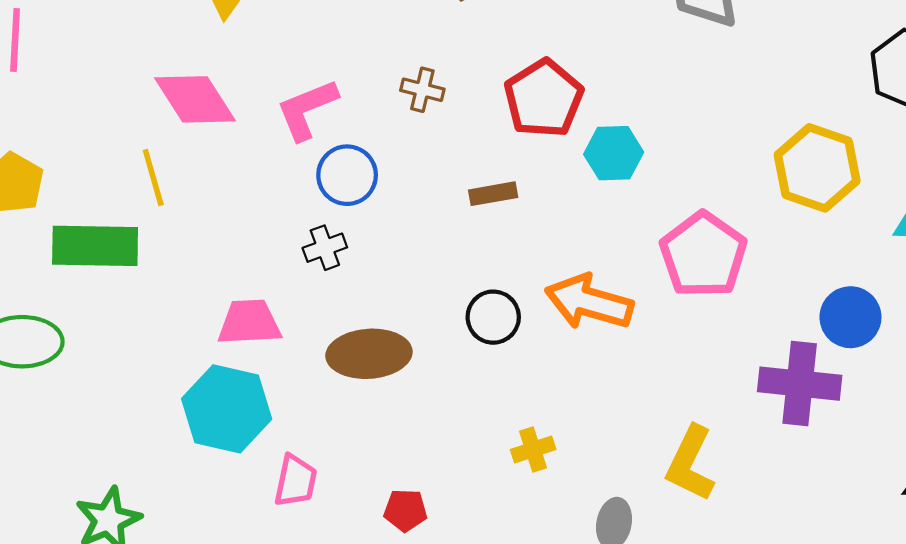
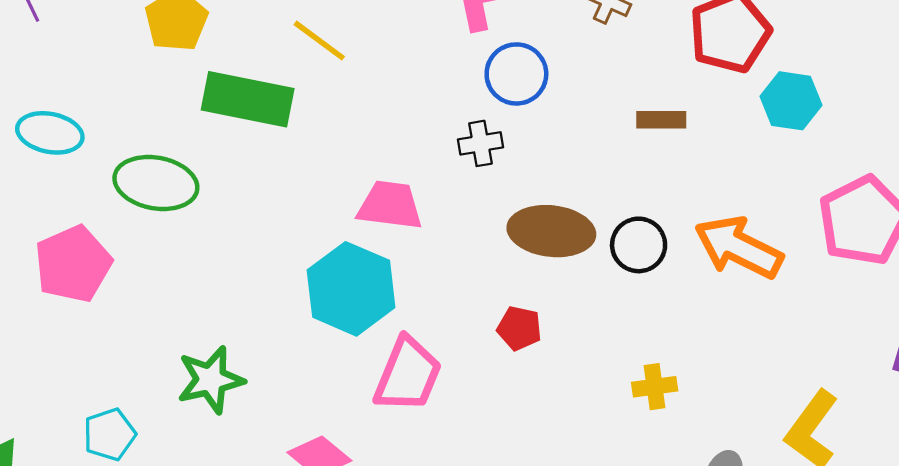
yellow line: (153, 178) -> (319, 41), turned -48
brown ellipse: (369, 354) -> (551, 231), moved
pink trapezoid: (296, 481) -> (408, 375), size x1.4
red pentagon: (405, 510) -> (519, 328), moved

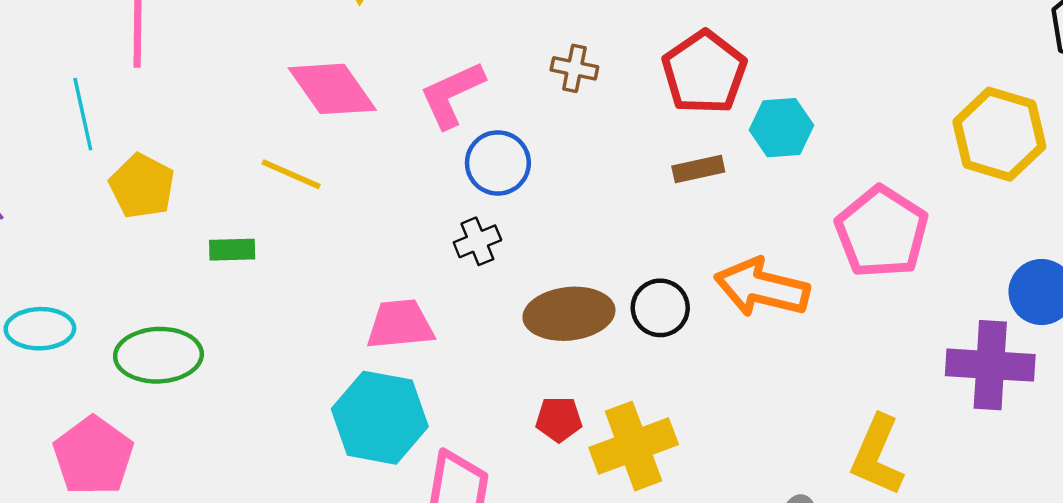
green rectangle: (248, 99) -> (232, 250), size x0.5
brown rectangle: (661, 120) -> (698, 169), moved
yellow cross: (655, 387) -> (634, 446), moved, size x1.8

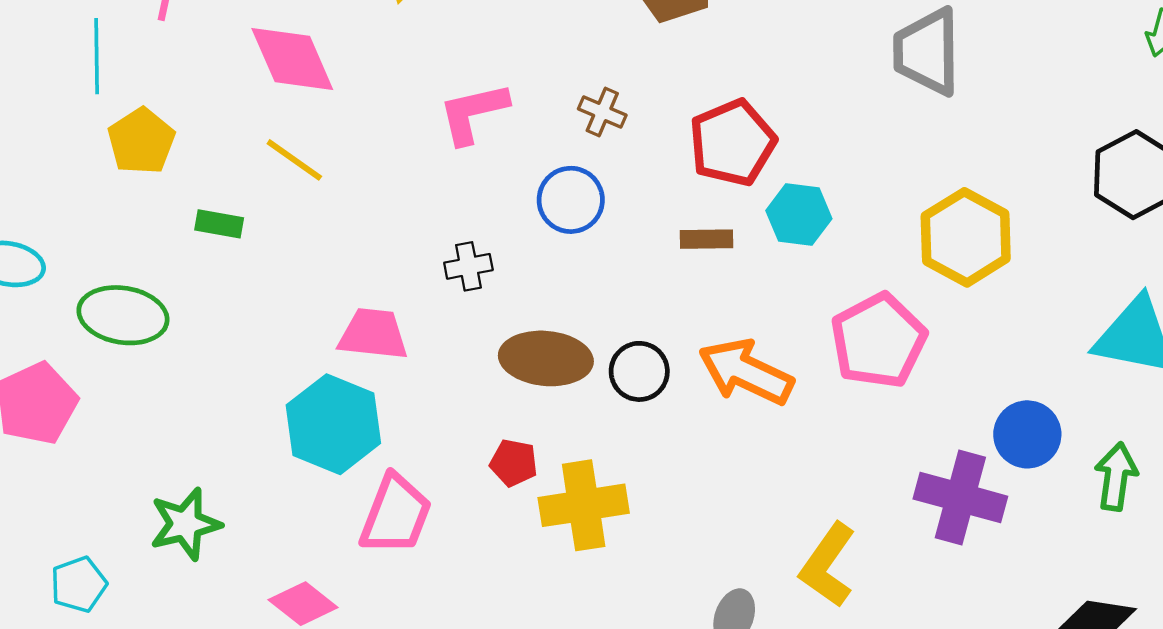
pink diamond: (332, 89) -> (292, 59), moved
yellow hexagon: (999, 134) -> (966, 237), moved
blue circle: (498, 163) -> (571, 200), moved

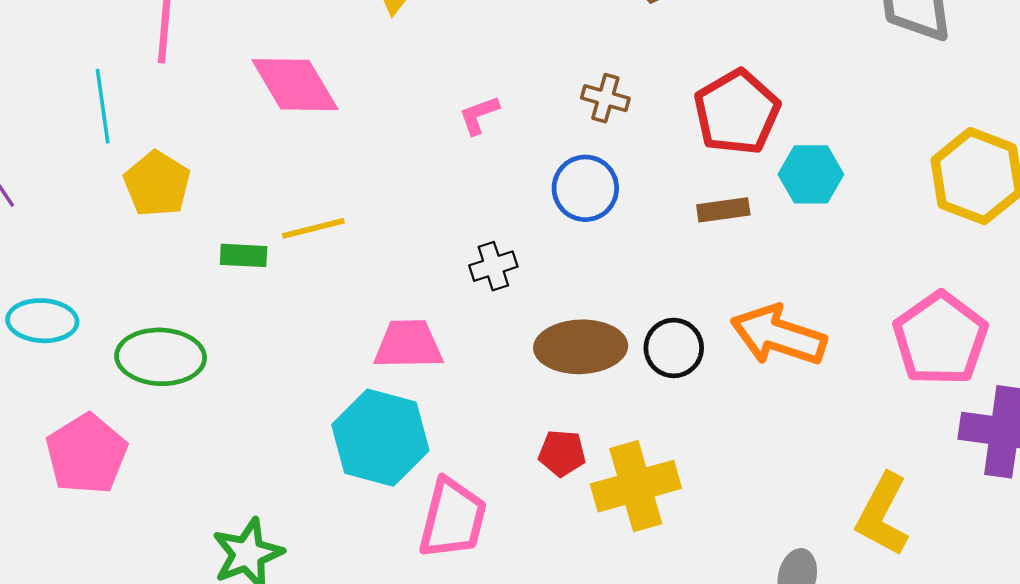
pink L-shape: (473, 113) -> (479, 115), size x0.6
yellow line: (294, 160) -> (313, 228), moved, turned -42
pink pentagon: (878, 341) -> (940, 339), moved

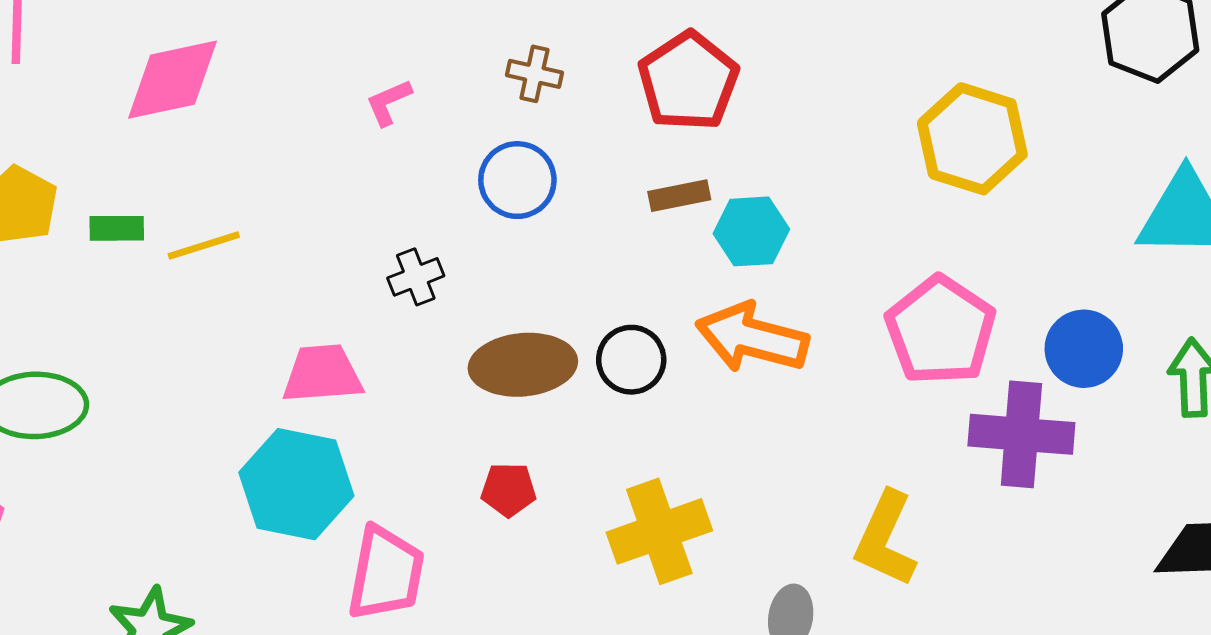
pink diamond: (295, 85) -> (173, 80), turned -68
cyan hexagon: (811, 174) -> (751, 231), moved
green rectangle: (244, 255) -> (117, 228), moved
yellow cross: (636, 486) -> (659, 531), moved

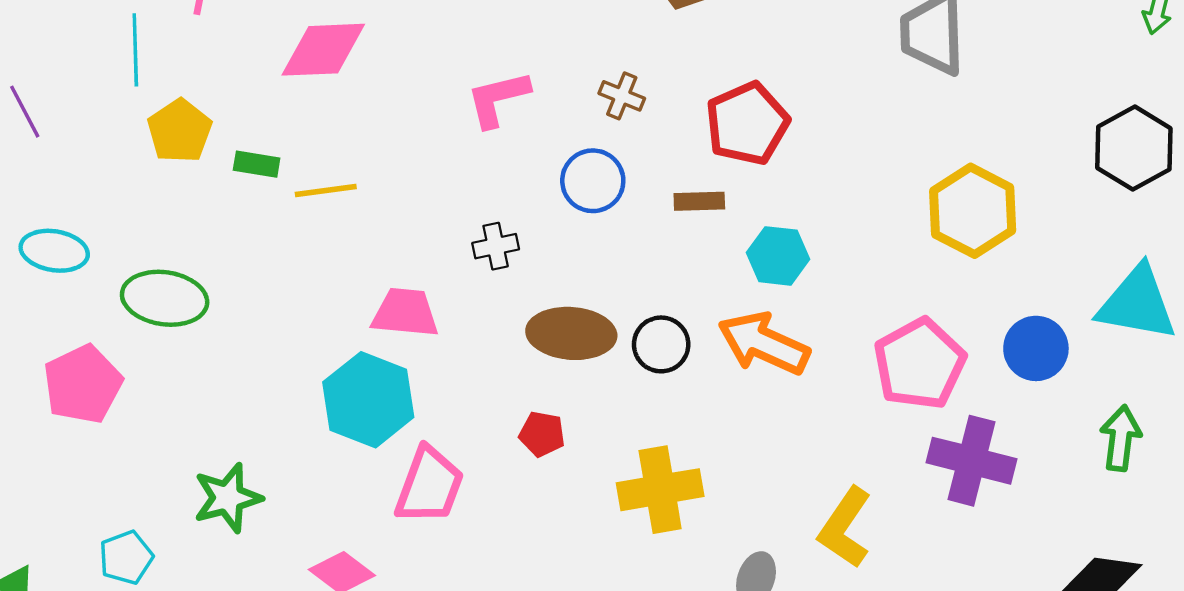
pink L-shape: (389, 102) -> (498, 99), size x1.6
brown rectangle: (679, 196) -> (699, 201), moved
blue circle: (1084, 349) -> (1036, 348), moved

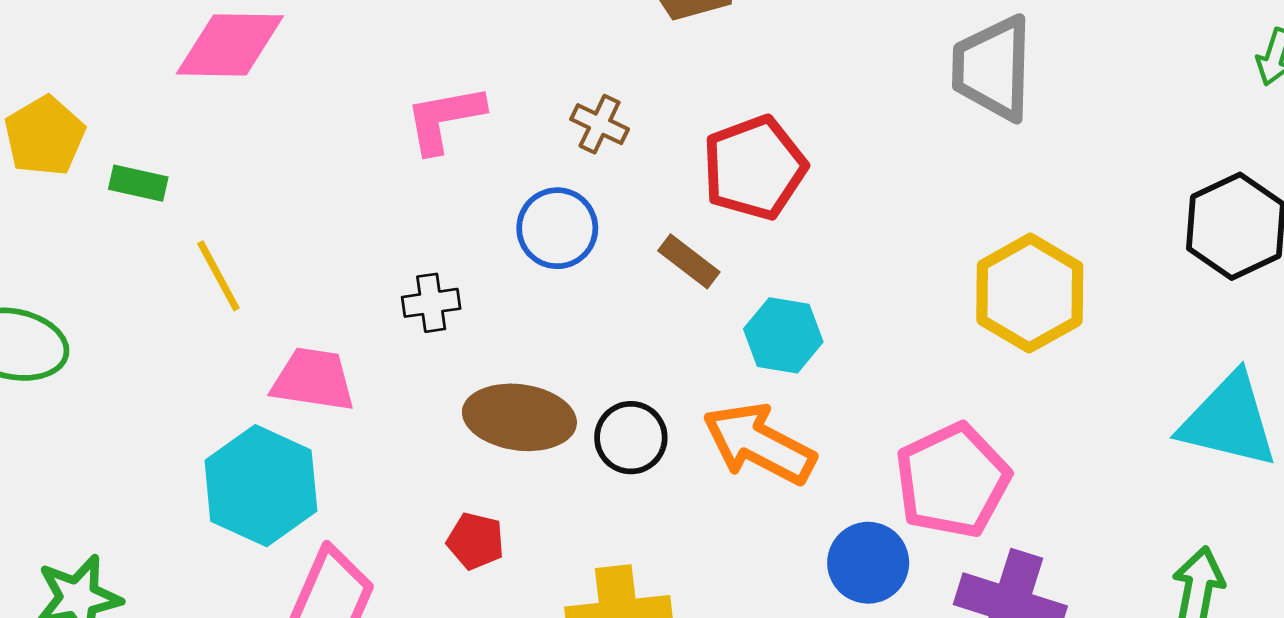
yellow line: (326, 190) -> (218, 276), moved, turned 66
brown rectangle: (699, 201) -> (689, 261), turned 36
blue circle: (1036, 348) -> (868, 563), moved

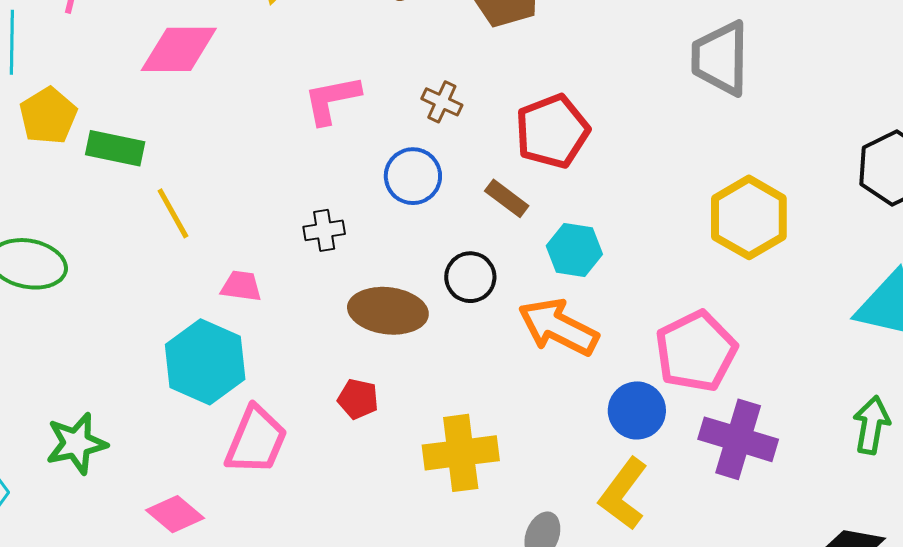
green rectangle: (138, 183) -> (115, 148), size x1.4
pink trapezoid: (313, 380) -> (241, 286), size x0.7
black circle: (631, 438) -> (470, 277), moved

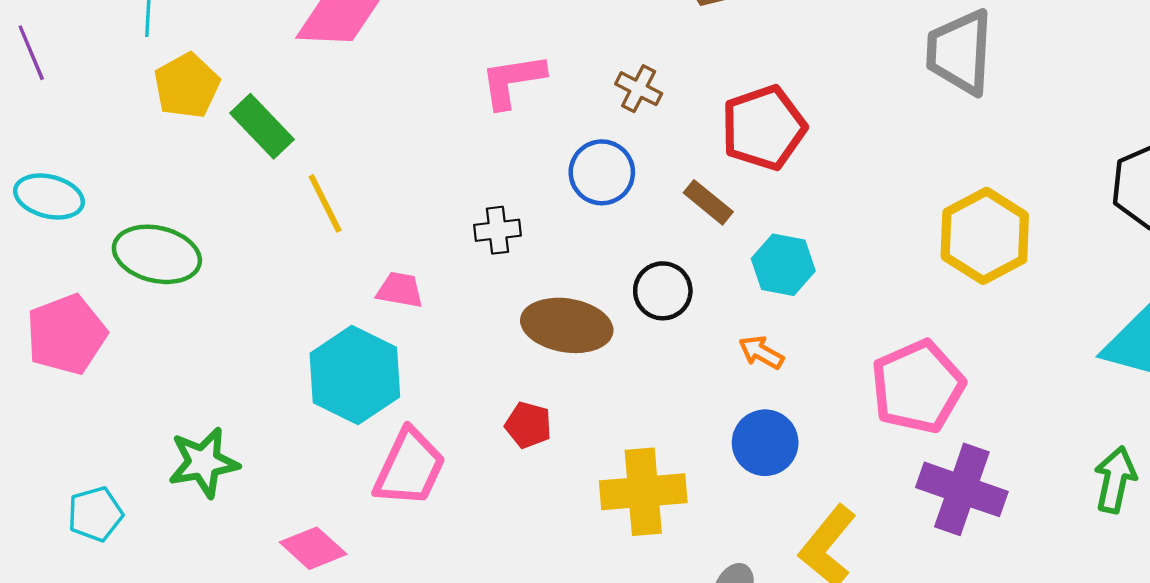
green rectangle: (115, 148) -> (262, 126), turned 32
orange arrow: (558, 327) -> (761, 352), size x0.5
blue circle: (637, 410) -> (765, 443), moved

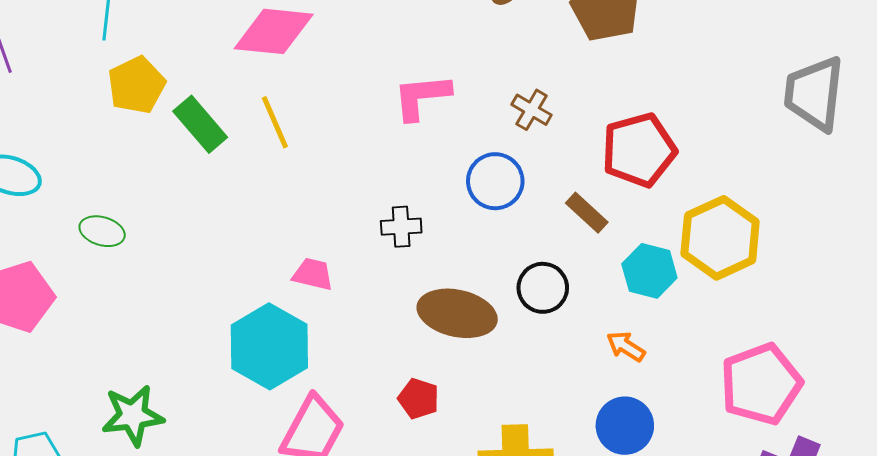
yellow line: (325, 203) -> (275, 122), moved
yellow hexagon: (985, 236) -> (720, 238), moved
green ellipse: (157, 254) -> (102, 231), size x0.6

